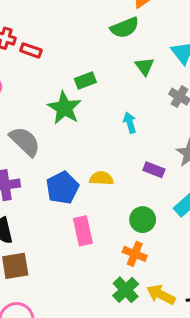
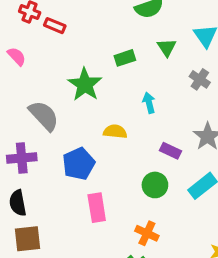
green rectangle: (85, 81) -> (125, 58), moved
yellow semicircle: (101, 178) -> (115, 132), moved
green circle: (143, 220) -> (155, 185), moved

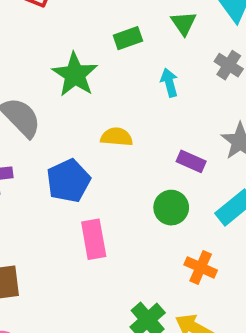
cyan arrow: (149, 103) -> (169, 83), moved
orange cross: (147, 233) -> (201, 267), moved

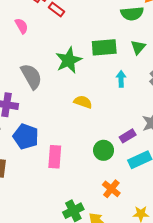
green rectangle: (128, 38) -> (104, 47), size x1.5
purple rectangle: (191, 161) -> (128, 136), moved, turned -70
blue pentagon: (68, 181) -> (26, 137), moved, turned 30

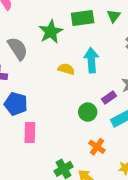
cyan arrow: (121, 79) -> (91, 60), moved, size x1.6
pink rectangle: (55, 157) -> (30, 132), moved

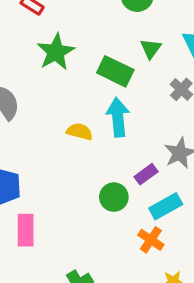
green rectangle: (83, 18) -> (115, 71), moved, turned 35
green star: (51, 32) -> (56, 52), moved
orange cross: (97, 147) -> (151, 240), moved

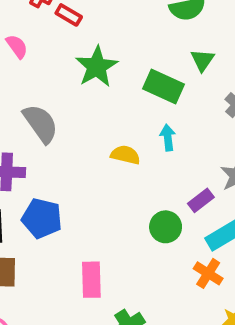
cyan arrow: (118, 117) -> (168, 138), size x0.6
pink rectangle: (26, 230) -> (91, 280), moved

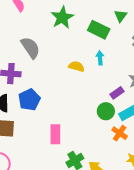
blue pentagon: (42, 218) -> (29, 100), turned 30
green circle: (166, 227) -> (106, 111), moved

